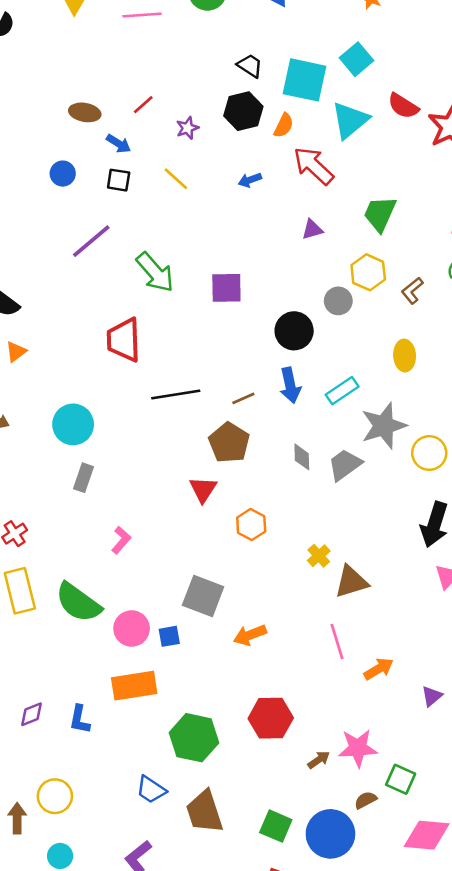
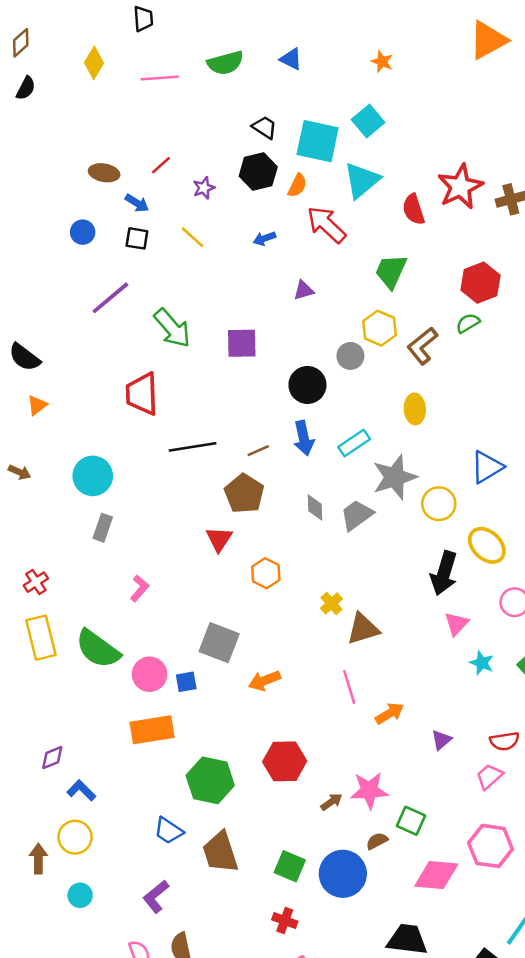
red semicircle: (403, 106) -> (414, 209), moved, turned 40
purple triangle: (312, 229) -> (304, 290), moved
brown L-shape: (412, 291) -> (422, 346), size x1.4
blue L-shape: (80, 719) -> (81, 790), moved, turned 124

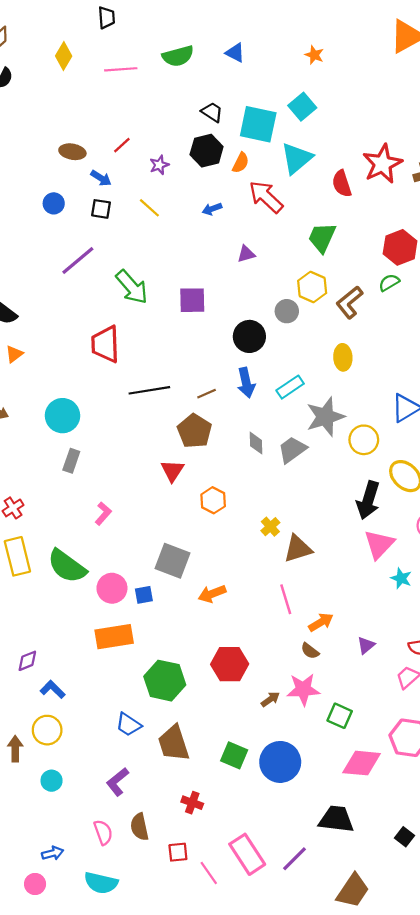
pink triangle: (456, 624) -> (379, 544), size x1.4
brown semicircle: (377, 841) -> (310, 651), moved, turned -114
red cross: (285, 921) -> (192, 803), moved

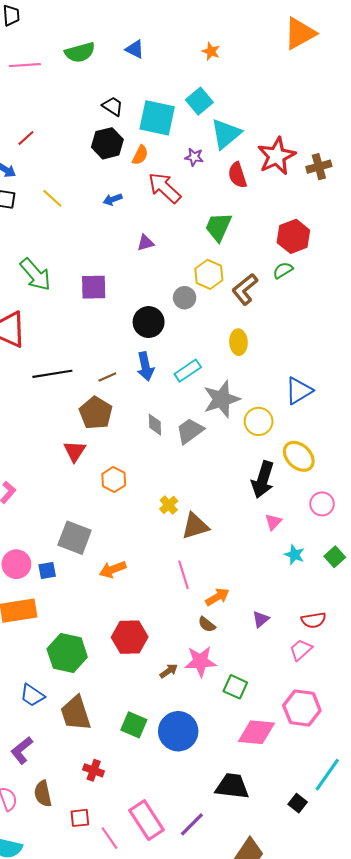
cyan triangle: (297, 158) -> (226, 134), moved
purple star: (159, 165) -> (194, 157), moved, turned 30
pink triangle: (379, 544) -> (273, 522), size x0.6

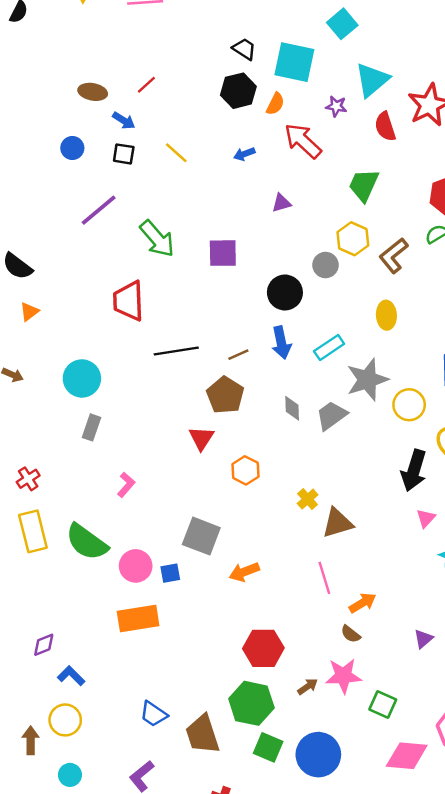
cyan square: (199, 101) -> (342, 24), moved
purple triangle: (261, 619) -> (423, 639), moved
green hexagon: (67, 653) -> (251, 703), moved

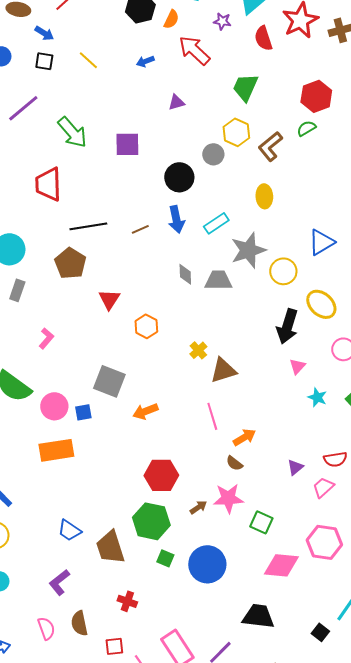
brown pentagon: (225, 395) -> (70, 263), moved
gray trapezoid: (331, 415) -> (218, 280), turned 36
green square: (268, 747) -> (165, 558), size x0.7

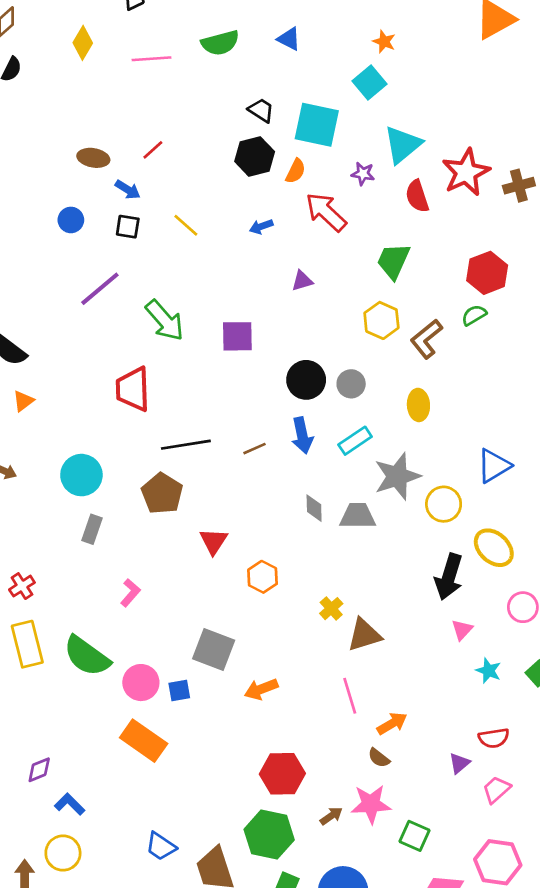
gray circle: (213, 154) -> (351, 384), moved
orange rectangle: (56, 450) -> (144, 741), turned 44
red semicircle: (335, 459) -> (494, 738), moved

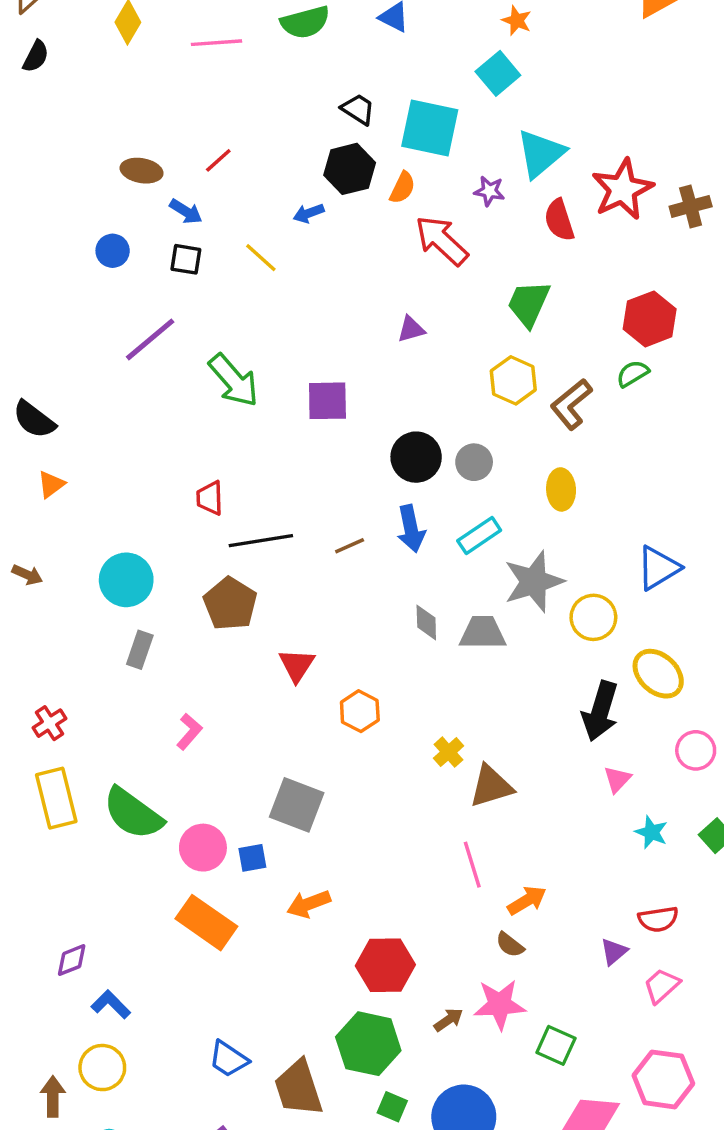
blue arrow: (261, 227) -> (309, 213), moved
red trapezoid: (133, 389) -> (210, 498), moved, size x0.6
orange arrow: (261, 689) -> (309, 904), moved

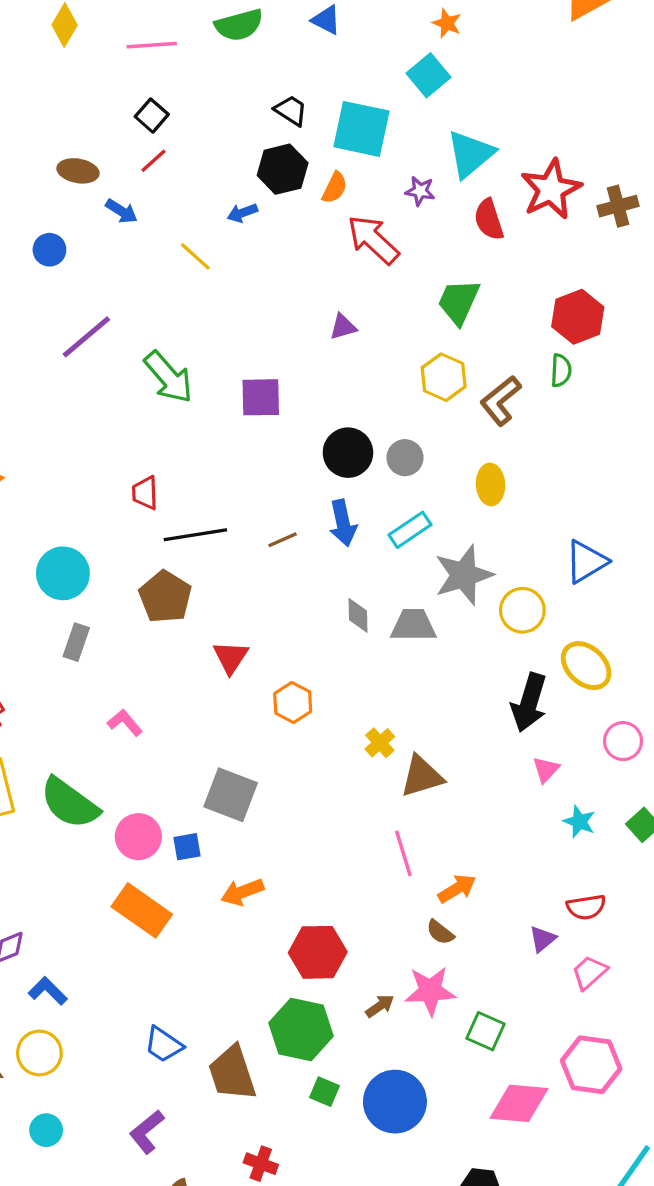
black square: (186, 259) -> (152, 116), moved, turned 32
green semicircle: (633, 374) -> (561, 370), turned 124
pink L-shape: (189, 732) -> (125, 723), turned -81

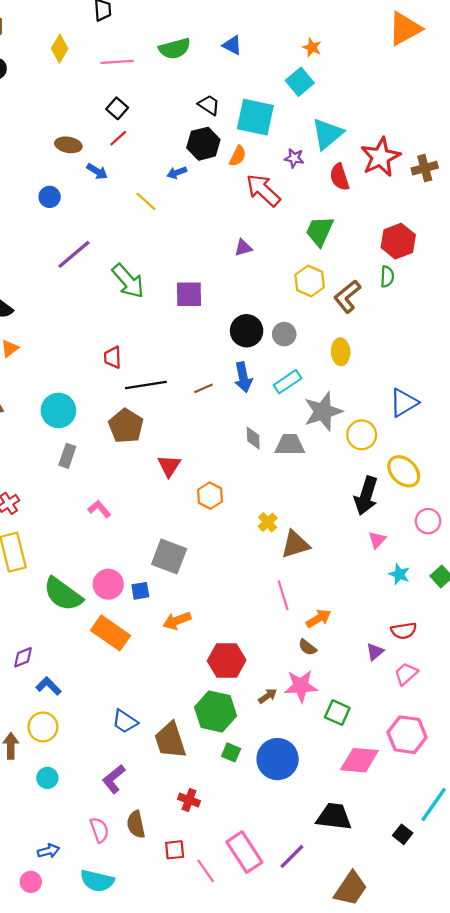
green semicircle: (70, 803) -> (63, 594), moved

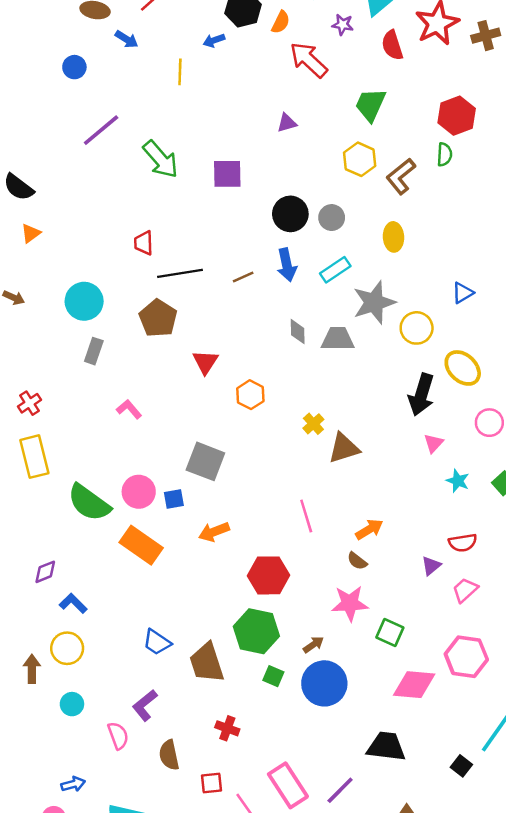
yellow line: (146, 201) -> (180, 72), turned 50
blue triangle: (404, 403) -> (463, 293), size x0.7
pink line: (283, 595) -> (306, 516), moved
brown arrow: (268, 696) -> (313, 645), moved
pink semicircle: (99, 830) -> (118, 736), moved

